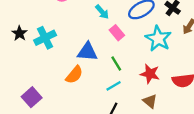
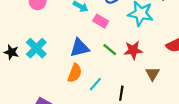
red star: (150, 74) -> (133, 50), moved
cyan line: (114, 86) -> (95, 84), moved
brown triangle: (150, 101) -> (153, 74), turned 40

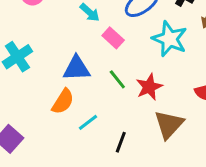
red star: (133, 50) -> (149, 87), turned -30
brown triangle: (153, 74) -> (169, 124), size x1.5

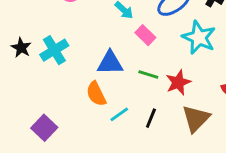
green line: (117, 79) -> (148, 74), turned -36
orange semicircle: (63, 101) -> (96, 94), turned 120
black line: (121, 142) -> (151, 118), moved

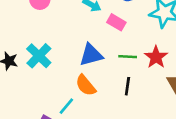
cyan line: (119, 114) -> (66, 106), moved
black line: (151, 118) -> (127, 86), moved

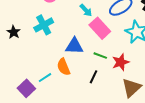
pink rectangle: (116, 22) -> (100, 28), size x1.5
cyan cross: (39, 56) -> (44, 25), moved

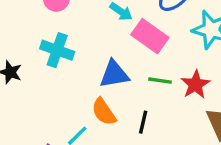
cyan cross: (44, 25) -> (57, 50), turned -30
black line: (93, 77) -> (143, 122), moved

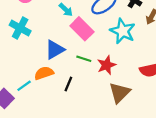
blue triangle: (114, 74) -> (55, 50), turned -30
orange semicircle: (104, 112) -> (44, 73), turned 96

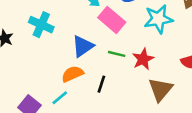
cyan star: (123, 31) -> (158, 19), turned -30
cyan line: (24, 86) -> (60, 98), moved

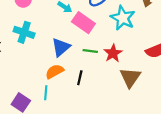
cyan star: (158, 19) -> (123, 18), turned -30
cyan line: (60, 98) -> (46, 93), turned -40

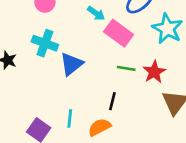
blue triangle: (61, 47) -> (71, 64), moved
orange semicircle: (55, 71) -> (99, 127), moved

